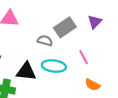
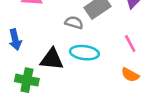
pink line: (84, 57) -> (130, 43), moved

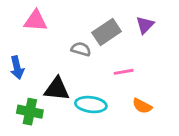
pink line: (130, 43) -> (124, 72), moved, turned -72
cyan ellipse: (84, 53) -> (91, 105), moved

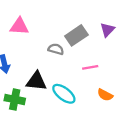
cyan ellipse: (91, 105) -> (64, 94), turned 30

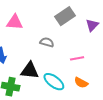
gray rectangle: (76, 35) -> (65, 16), moved
orange semicircle: (105, 95) -> (81, 83), moved

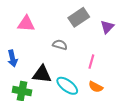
pink line: (77, 58) -> (91, 62), turned -64

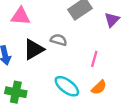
black triangle: (42, 74) -> (34, 49), moved, turned -36
orange semicircle: (96, 87) -> (99, 87), turned -72

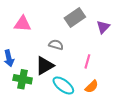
black triangle: (34, 49) -> (45, 66), moved
green cross: (16, 92) -> (23, 79), moved

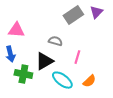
pink triangle: (23, 24) -> (16, 30), moved
purple triangle: (103, 27) -> (96, 12), moved
pink line: (87, 61) -> (77, 57), moved

